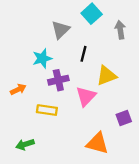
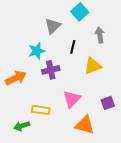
gray arrow: (120, 30) -> (100, 35), moved
orange arrow: (18, 89) -> (16, 78), size x1.5
pink triangle: (86, 96) -> (72, 99), moved
yellow rectangle: (47, 110) -> (41, 110), moved

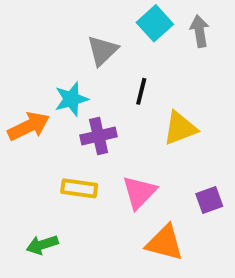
gray arrow: (100, 35) -> (200, 31), moved
orange arrow: (16, 78) -> (29, 126), moved
yellow rectangle: (41, 110) -> (79, 188), moved

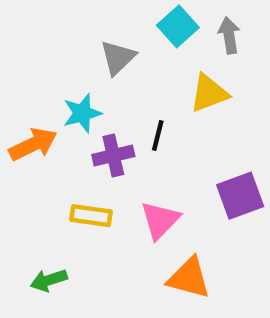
black line: (141, 91) -> (158, 135), moved
yellow triangle: (180, 128) -> (209, 93), moved
purple square: (209, 200) -> (240, 196), moved, size x1.5

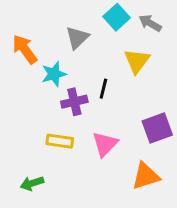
gray arrow: (229, 35) -> (150, 23), turned -50
yellow triangle: (209, 93) -> (137, 61), turned -32
orange arrow: (33, 144) -> (25, 49), moved, turned -100
orange triangle: (189, 278) -> (146, 176), moved, turned -32

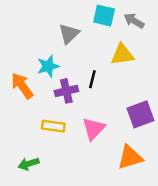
cyan square: (117, 17) -> (104, 16), turned -35
orange arrow: (25, 49) -> (22, 86), moved
yellow triangle: (137, 61) -> (122, 55), turned 45

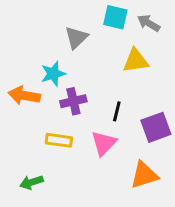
black line: (92, 79) -> (117, 111), moved
orange arrow: (22, 86) -> (24, 95), turned -44

